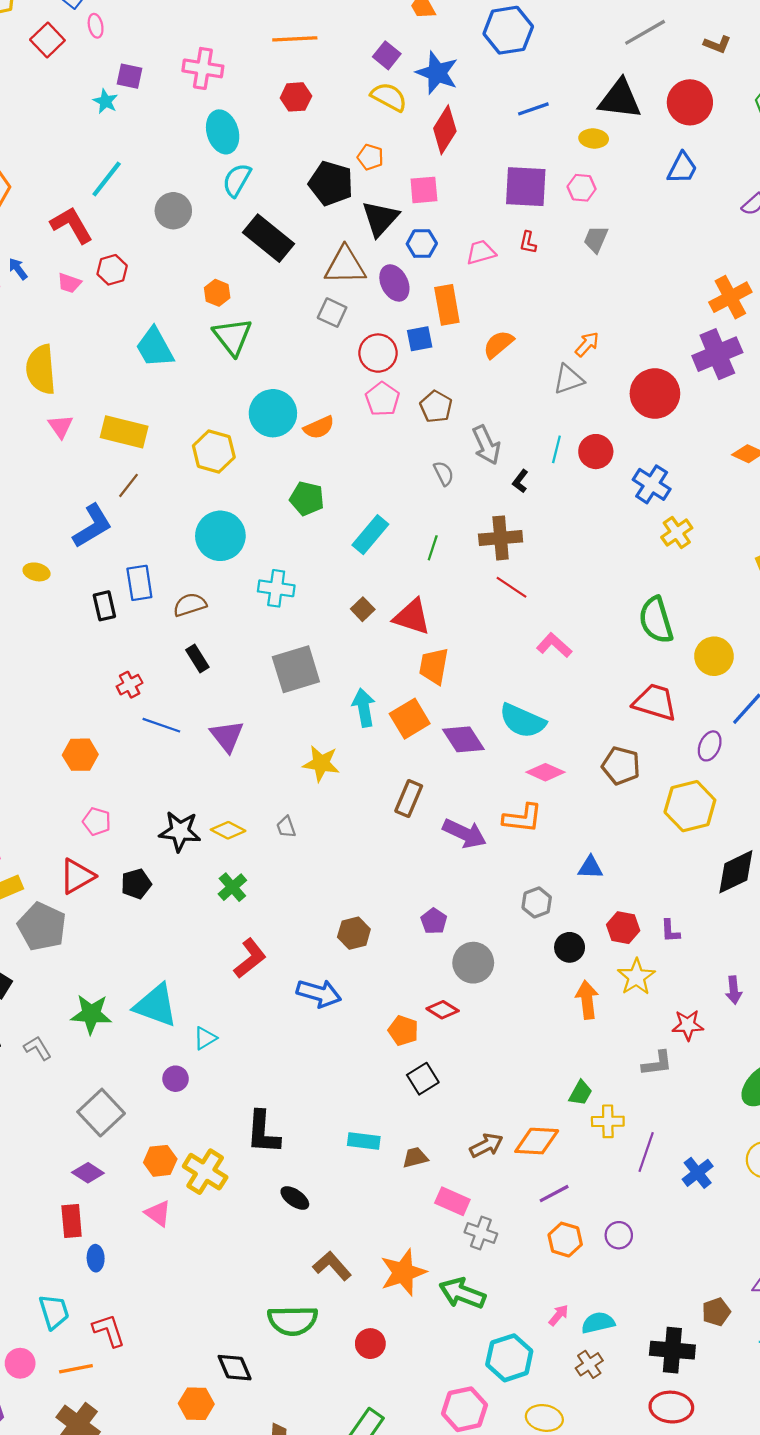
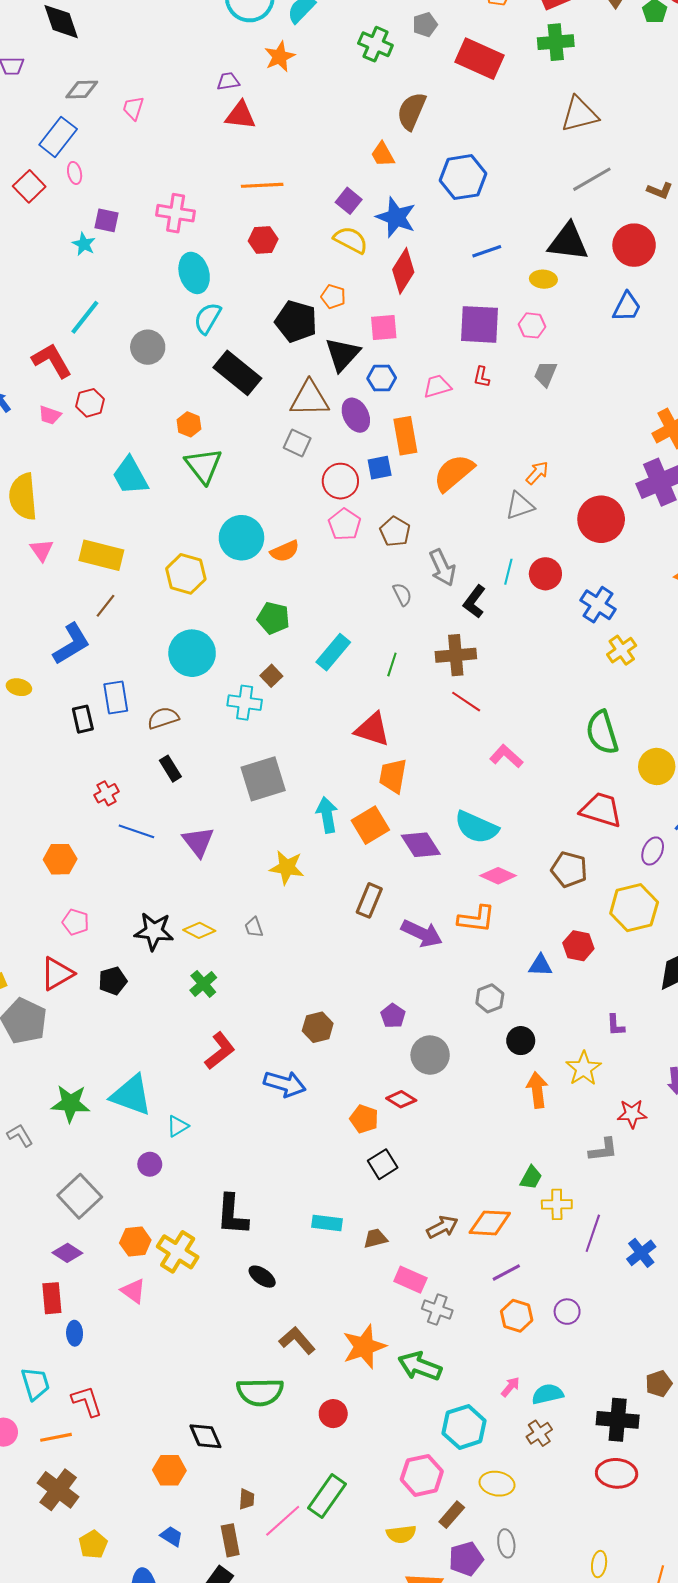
orange semicircle: (498, 344) -> (454, 473), size x1.4
black L-shape: (520, 481) -> (474, 602), size x1.5
brown square: (363, 609) -> (271, 676), moved
red hexagon: (623, 928) -> (578, 946), moved

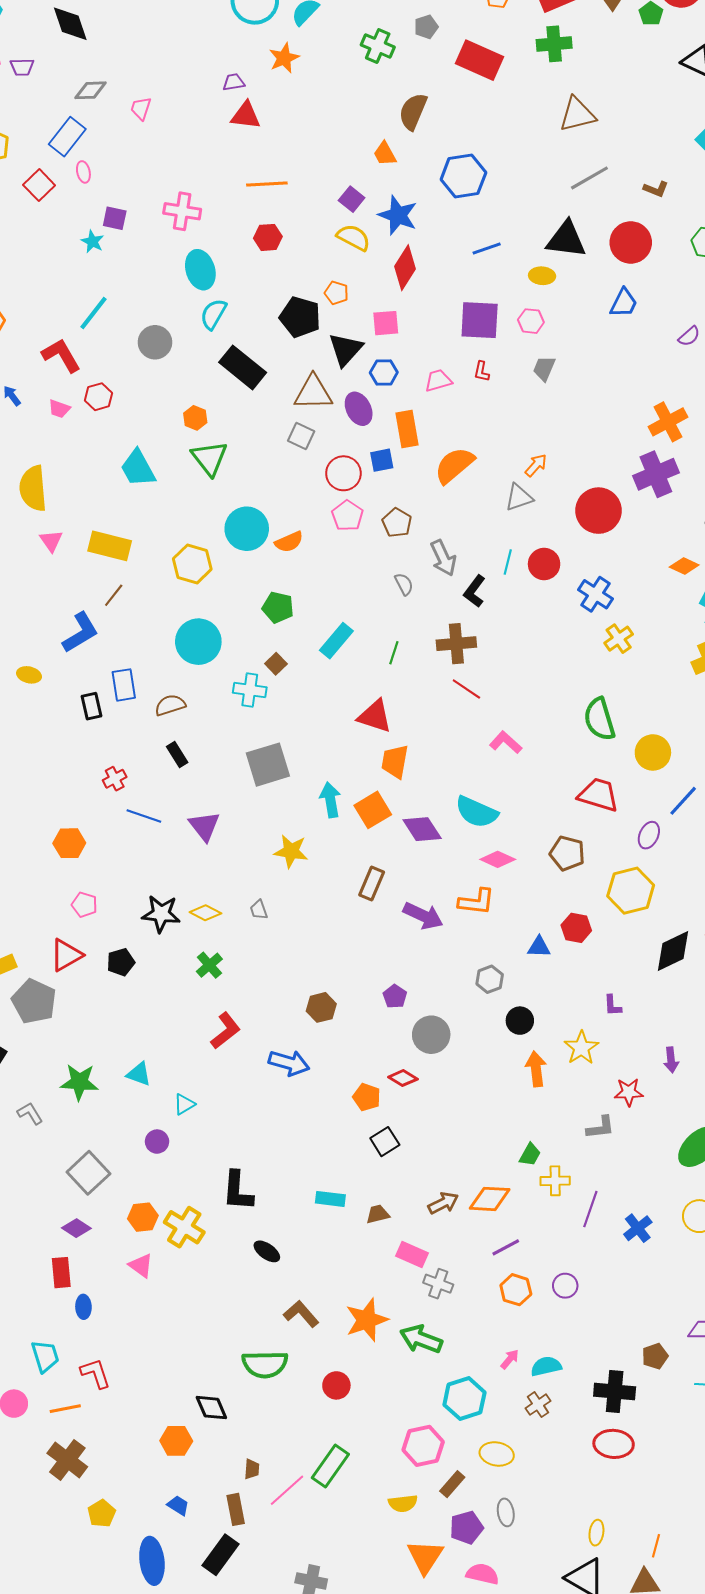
cyan triangle: (131, 1095) -> (139, 1074), size x0.6

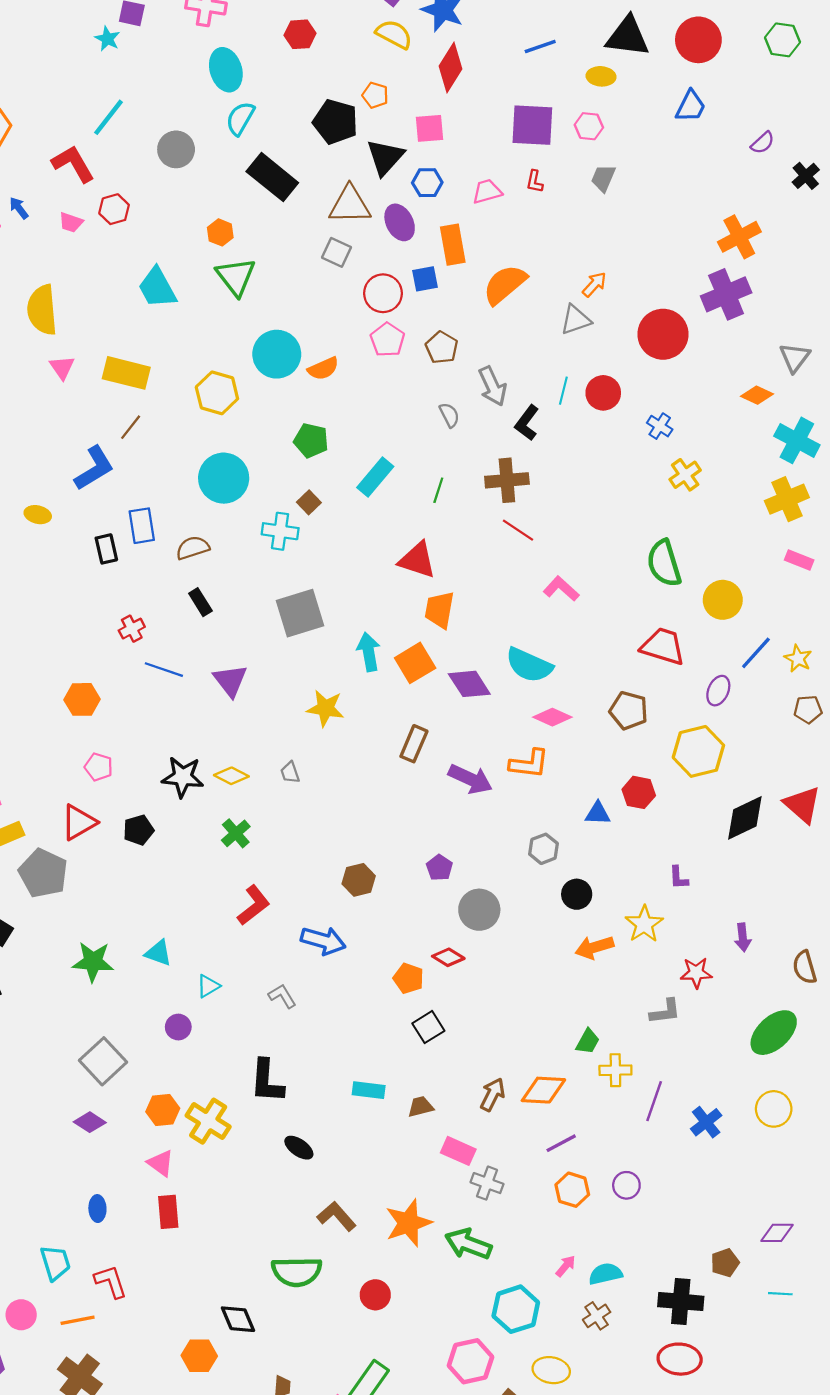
blue cross: (595, 594) -> (660, 426), size x0.7
orange arrow: (536, 1069) -> (594, 947), turned -100
gray L-shape: (30, 1113) -> (282, 996), moved
brown arrow: (443, 1203) -> (493, 1095), turned -36
red rectangle: (61, 1273) -> (168, 1212), moved

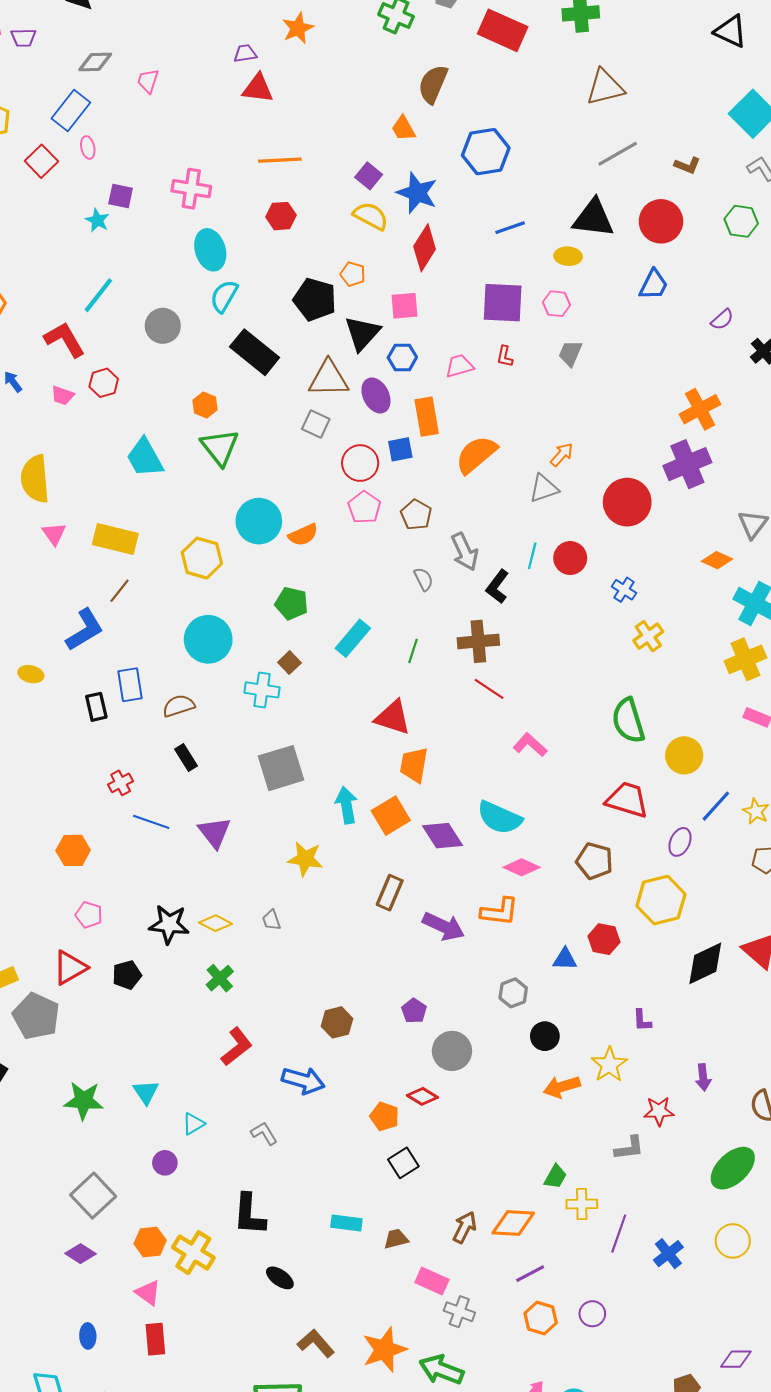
cyan triangle: (158, 953) -> (146, 1092), turned 36

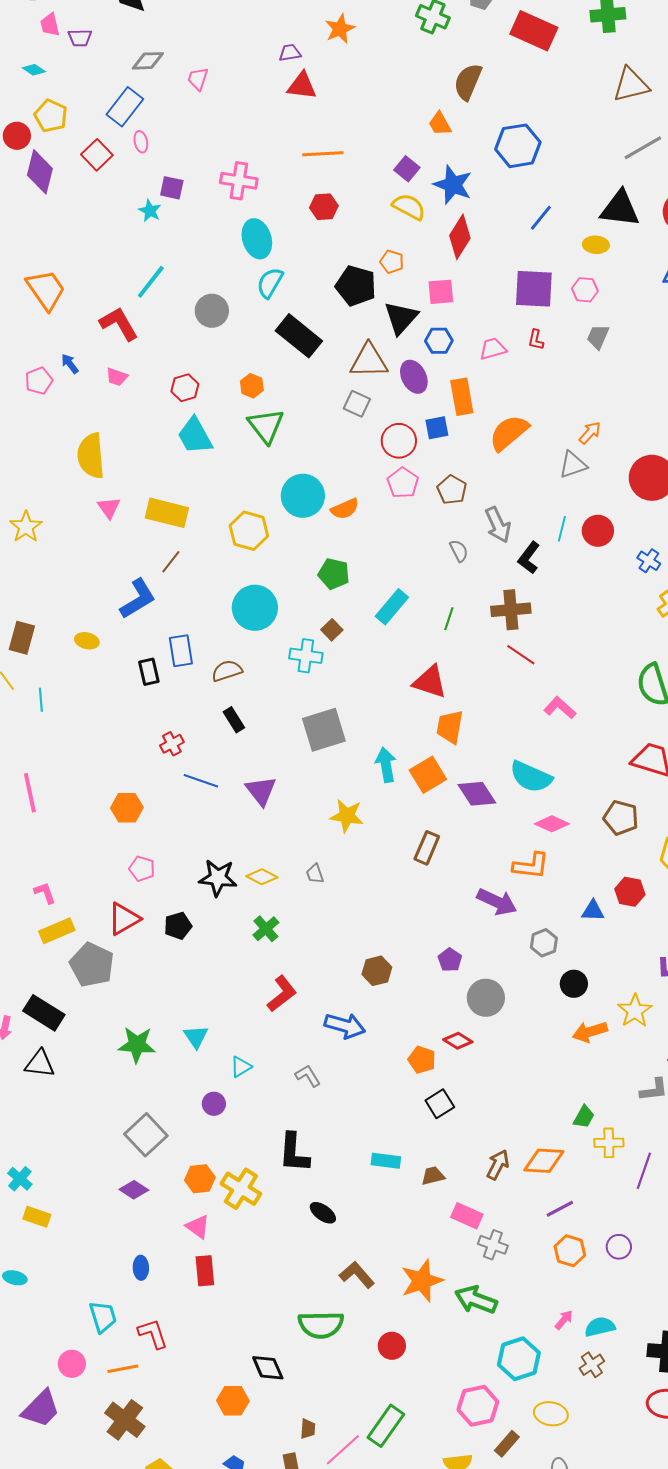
blue line: (510, 228) -> (541, 218), turned -32
red hexagon: (104, 383) -> (185, 388), moved
purple arrow: (444, 926) -> (497, 902), moved

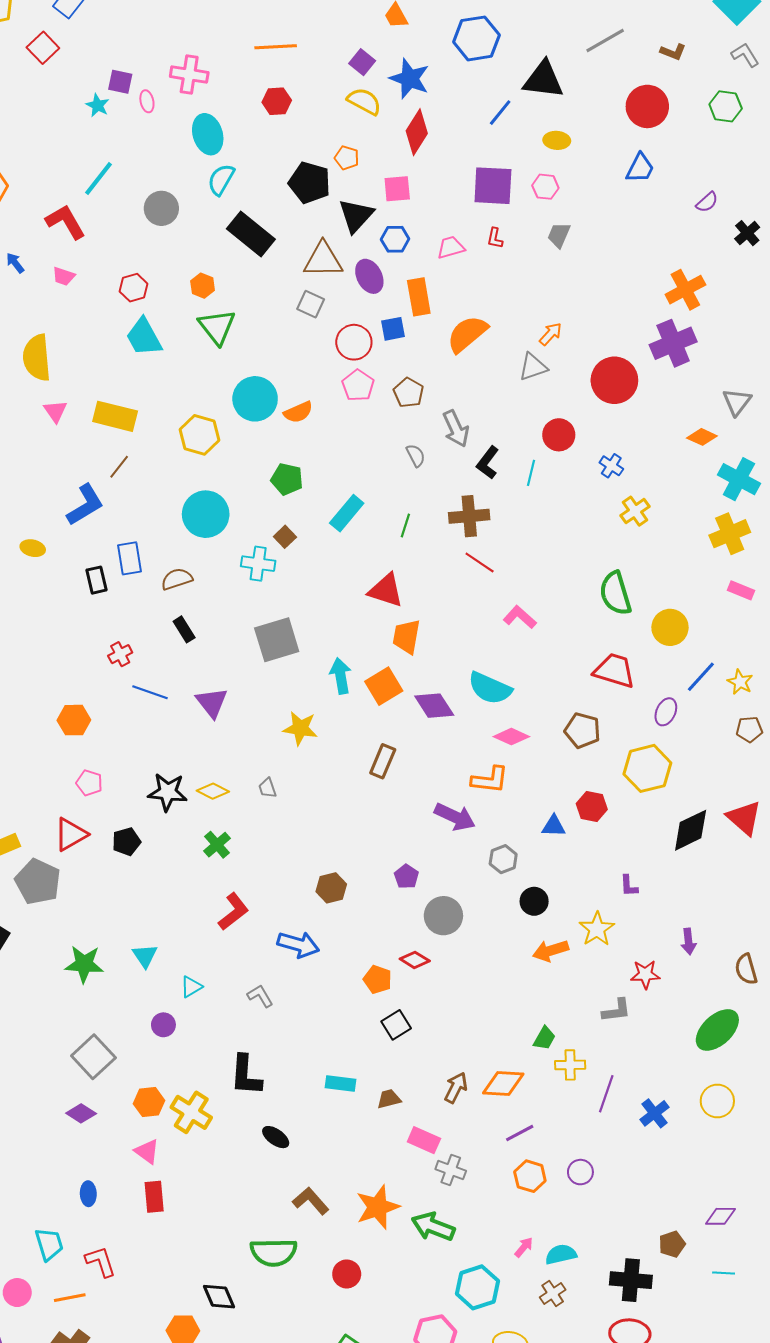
pink ellipse: (141, 142) -> (147, 101), moved
black triangle: (620, 209) -> (543, 80), moved
cyan line: (562, 529) -> (531, 473), moved

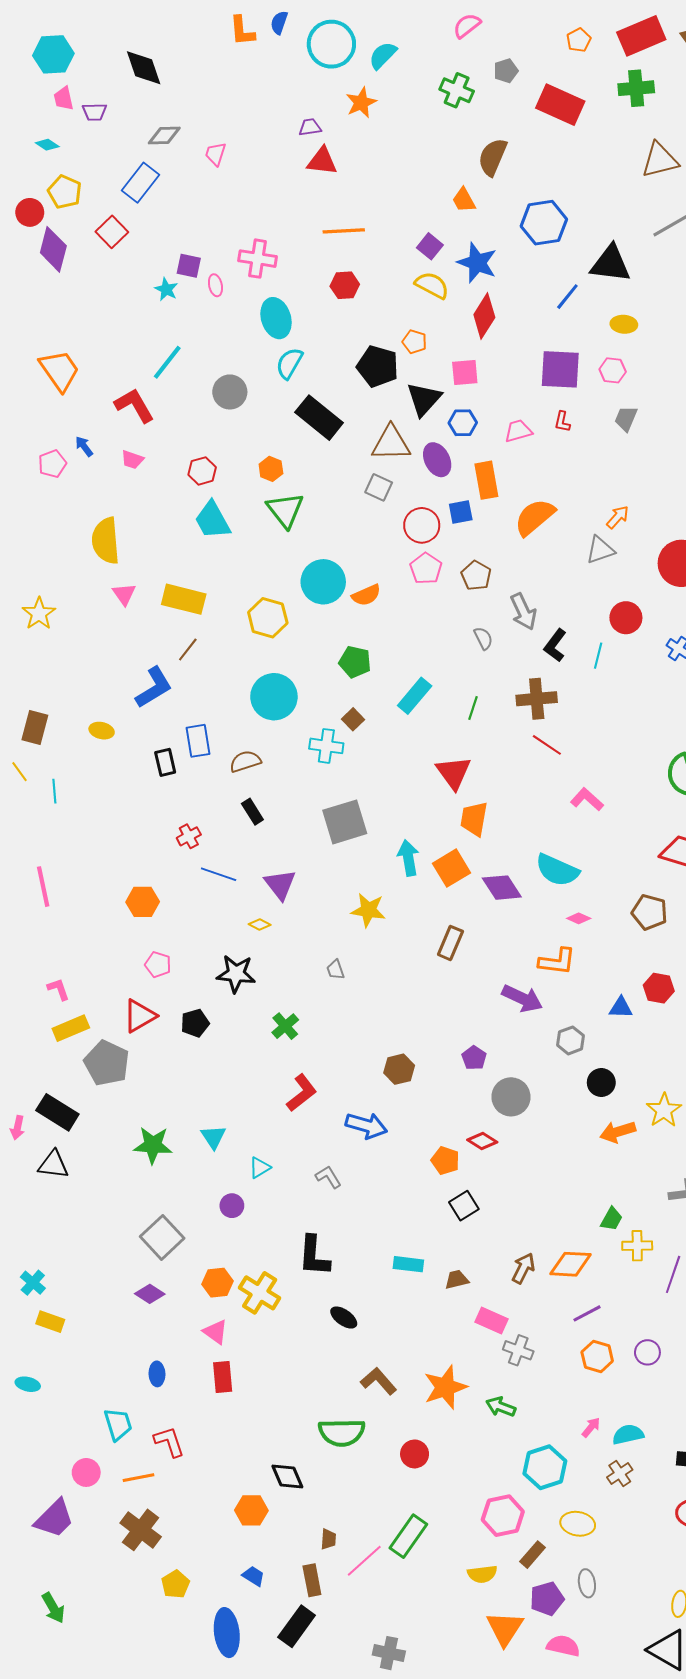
red triangle: (386, 590) -> (454, 773), turned 36
pink diamond: (511, 737) -> (579, 918), size x0.7
yellow diamond: (213, 791) -> (260, 925), moved, size x0.7
green arrow: (433, 1227) -> (501, 1407), size x0.7

